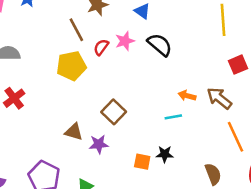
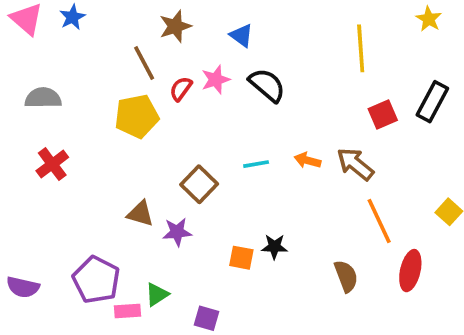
cyan line: (173, 117) -> (256, 164), moved

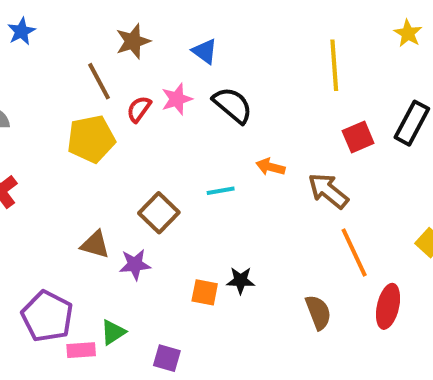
orange arrow: (307, 160) -> (270, 167), moved

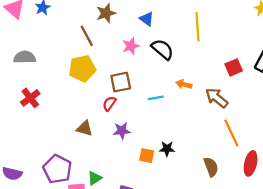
yellow line: (334, 65) -> (197, 27), moved
red semicircle: (139, 109) -> (109, 104), moved
brown square: (159, 213) -> (121, 82), moved, turned 35
purple star: (135, 265) -> (122, 131), moved

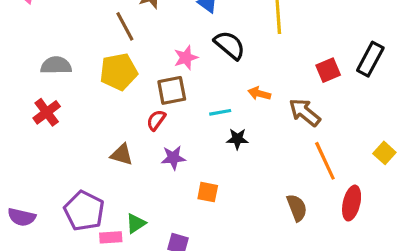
pink star: (131, 46) -> (186, 58), moved
gray semicircle: (25, 57) -> (56, 65), moved
black star: (167, 149) -> (237, 139), moved

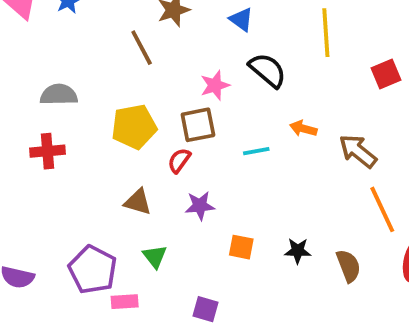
red square: (328, 70) -> (386, 74), moved
yellow pentagon: (119, 72) -> (134, 127), moved
red cross: (47, 112) -> (48, 151), turned 32
black star: (237, 139) -> (298, 251), moved
green triangle: (136, 223) -> (155, 256), moved, turned -35

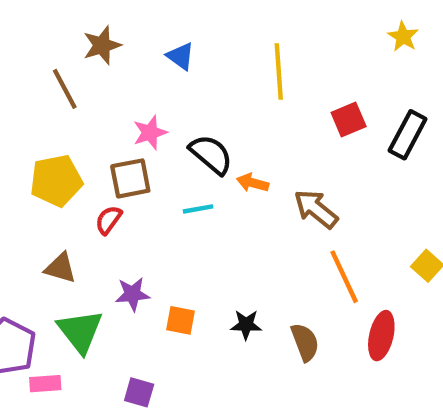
black semicircle: (268, 70) -> (211, 154), moved
purple star: (200, 206) -> (132, 294), moved
green triangle: (155, 256) -> (80, 331), size x1.6

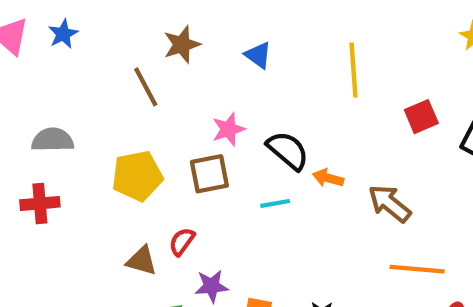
red semicircle: (108, 220) -> (182, 242), moved
orange line: (344, 277) -> (417, 269), turned -60

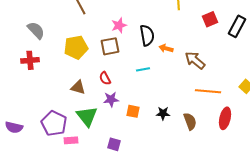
gray semicircle: (53, 140) -> (36, 30), turned 48
black semicircle: (288, 150) -> (147, 35), turned 40
cyan line: (275, 203) -> (143, 69), moved
red semicircle: (182, 242) -> (105, 78), moved, turned -64

